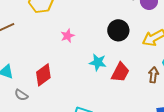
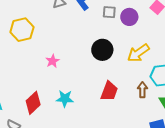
cyan star: (98, 62) -> (65, 99), moved

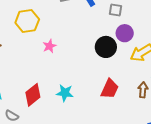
purple circle: (129, 17) -> (125, 33), moved
pink star: (53, 61) -> (50, 46), moved

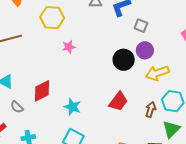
cyan star: (65, 93) -> (72, 107), moved

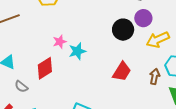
pink star: (69, 47) -> (60, 42), moved
cyan star: (72, 107) -> (77, 51), moved, turned -30

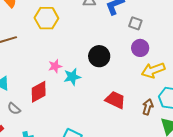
black circle: (123, 30) -> (99, 56), moved
red trapezoid: (122, 72) -> (115, 100), turned -100

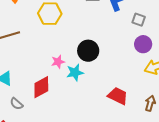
black circle: (99, 56) -> (88, 51), moved

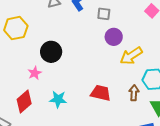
black circle: (88, 51) -> (51, 52), moved
cyan star: (75, 72) -> (58, 99), moved, turned 30

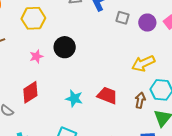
purple circle: (114, 37) -> (147, 23), moved
pink star: (35, 73) -> (36, 56), moved
cyan star: (58, 99) -> (74, 98), moved

